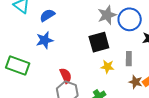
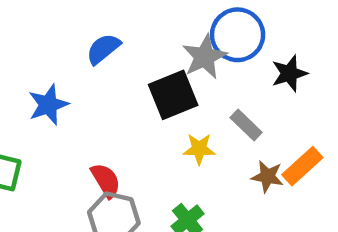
blue semicircle: (47, 15) -> (103, 49), moved
gray star: (107, 15) -> (204, 57), moved
gray rectangle: (129, 59) -> (246, 125), turned -40

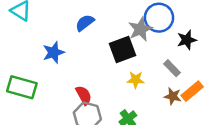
gray rectangle: (246, 125) -> (172, 68), moved

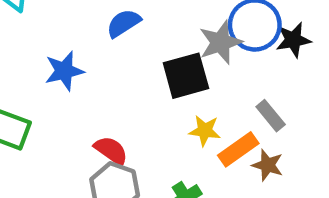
black star: (187, 40) -> (293, 40), moved
orange rectangle: (192, 91) -> (238, 149), moved
red semicircle: (84, 95) -> (111, 151), turned -30

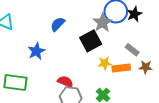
orange rectangle: (238, 149) -> (121, 68), turned 42
brown star: (268, 165) -> (146, 67), moved

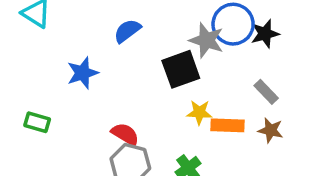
gray star: (102, 23) -> (206, 40), turned -30
gray rectangle: (132, 50) -> (266, 92), moved
green rectangle: (15, 82) -> (37, 122), size x0.6

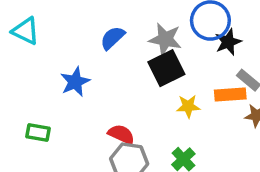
black star: (265, 34) -> (228, 42), moved
gray star: (206, 40) -> (165, 39), moved
orange rectangle: (227, 125) -> (230, 95), moved

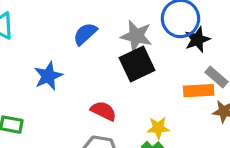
yellow star: (188, 106) -> (158, 128), moved
red semicircle: (121, 134) -> (103, 111), moved

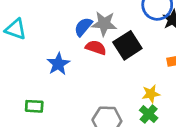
gray star: (136, 36) -> (104, 24), moved
red semicircle: (103, 111) -> (96, 48), moved

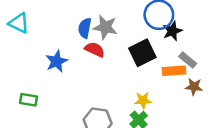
blue semicircle: (83, 27) -> (85, 28), turned -36
black square: (127, 45) -> (142, 53), moved

